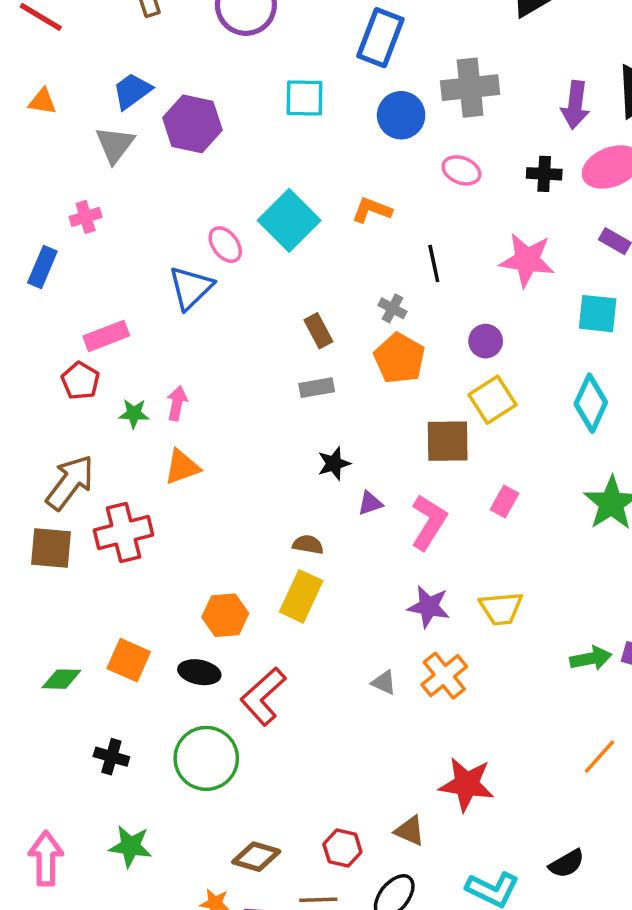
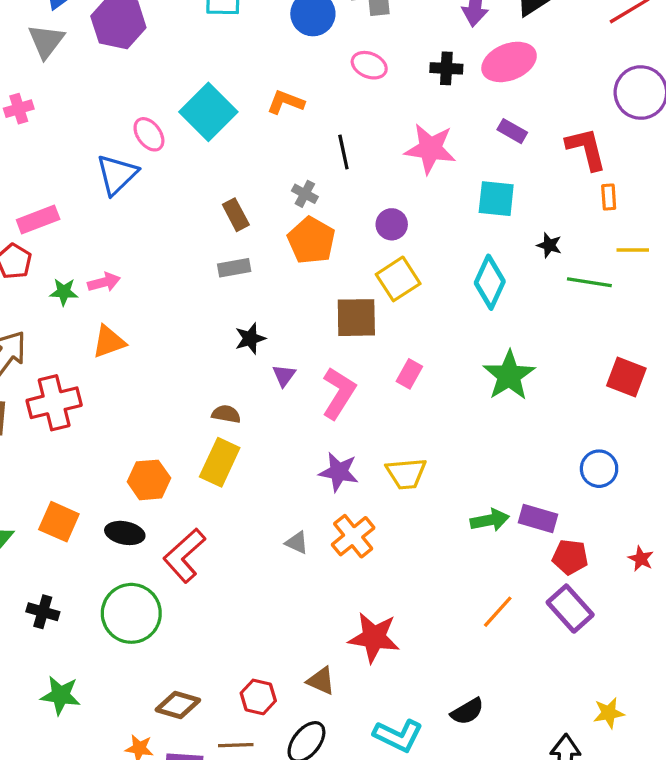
pink arrow: (177, 403) -> (104, 282), turned 64
purple triangle: (370, 503) -> (284, 375), turned -35

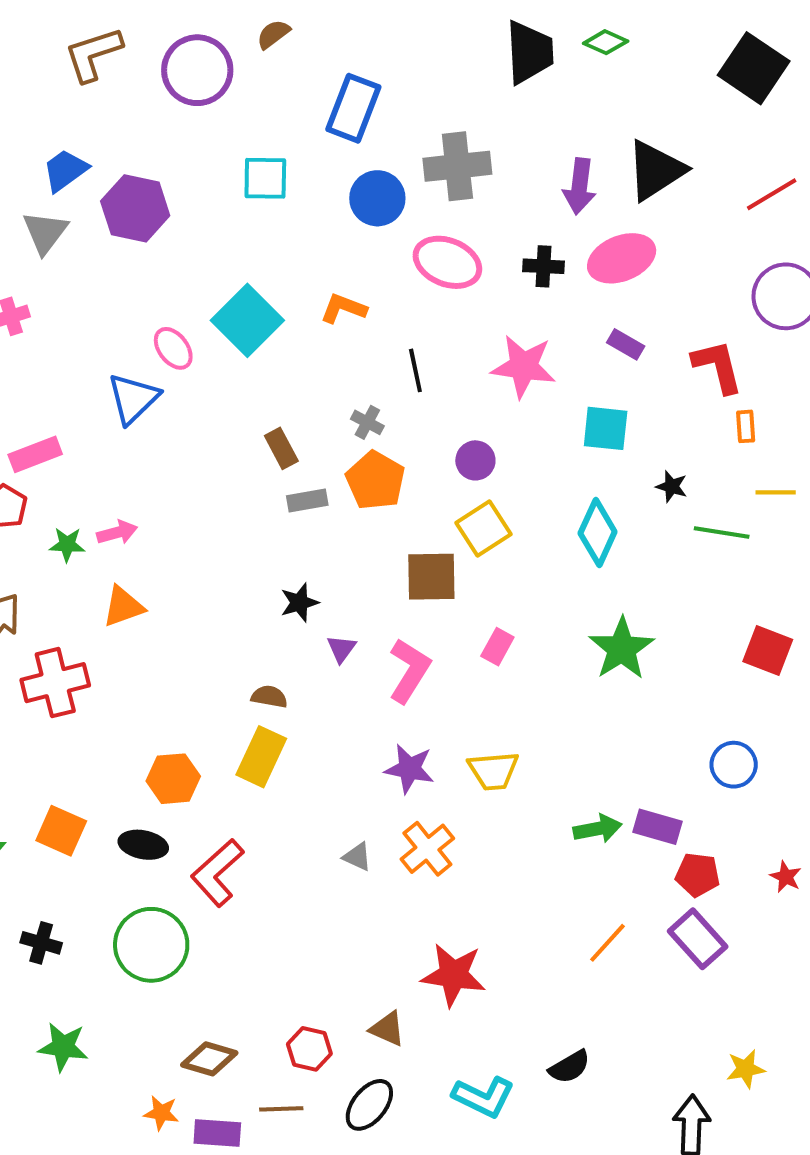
pink ellipse: (369, 65) -> (447, 262), size x1.5
gray rectangle: (234, 268) -> (307, 500), moved

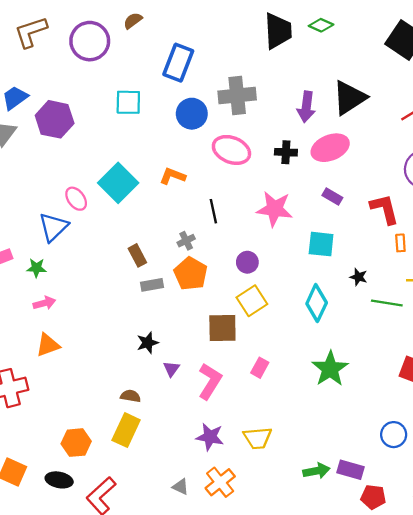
gray cross: (367, 422) -> (186, 241), turned 36
green star: (67, 545) -> (36, 268), moved

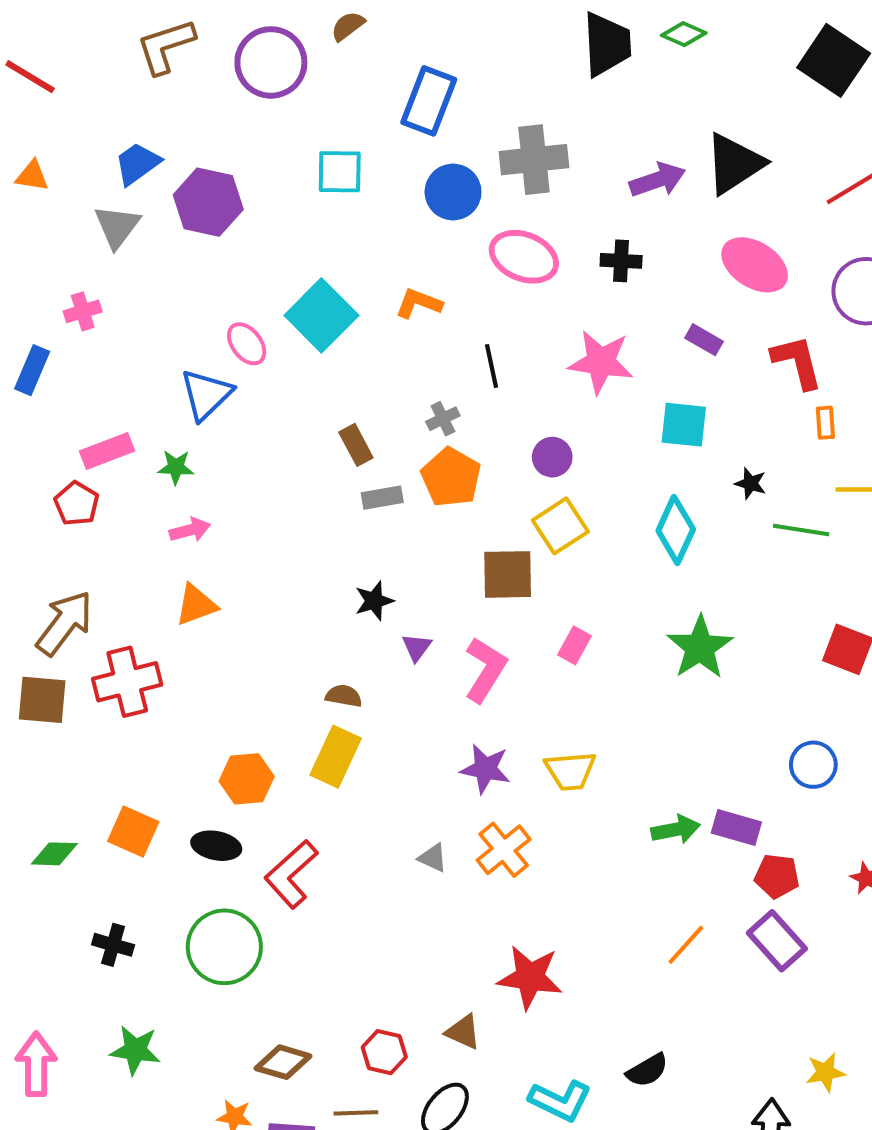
purple arrow: (306, 107) -> (657, 180), turned -116
pink ellipse: (330, 148) -> (755, 265), moved, turned 54

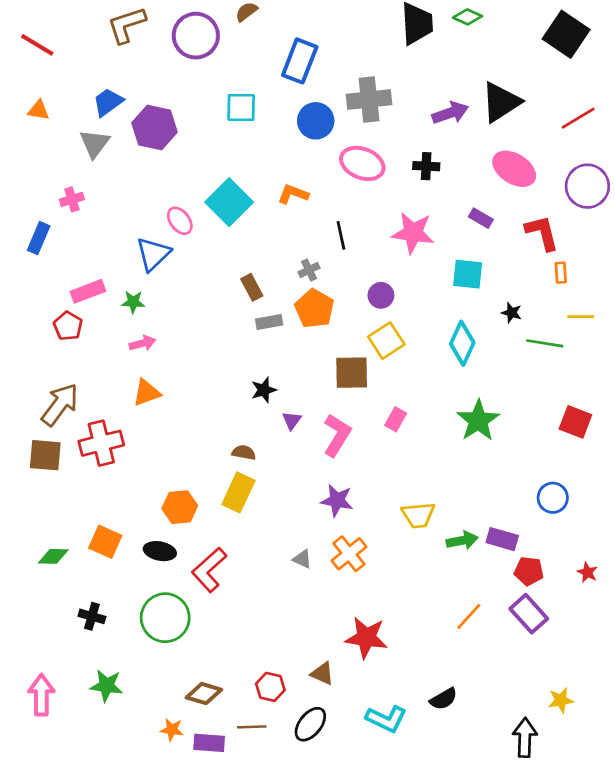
yellow trapezoid: (570, 771) -> (418, 515), moved

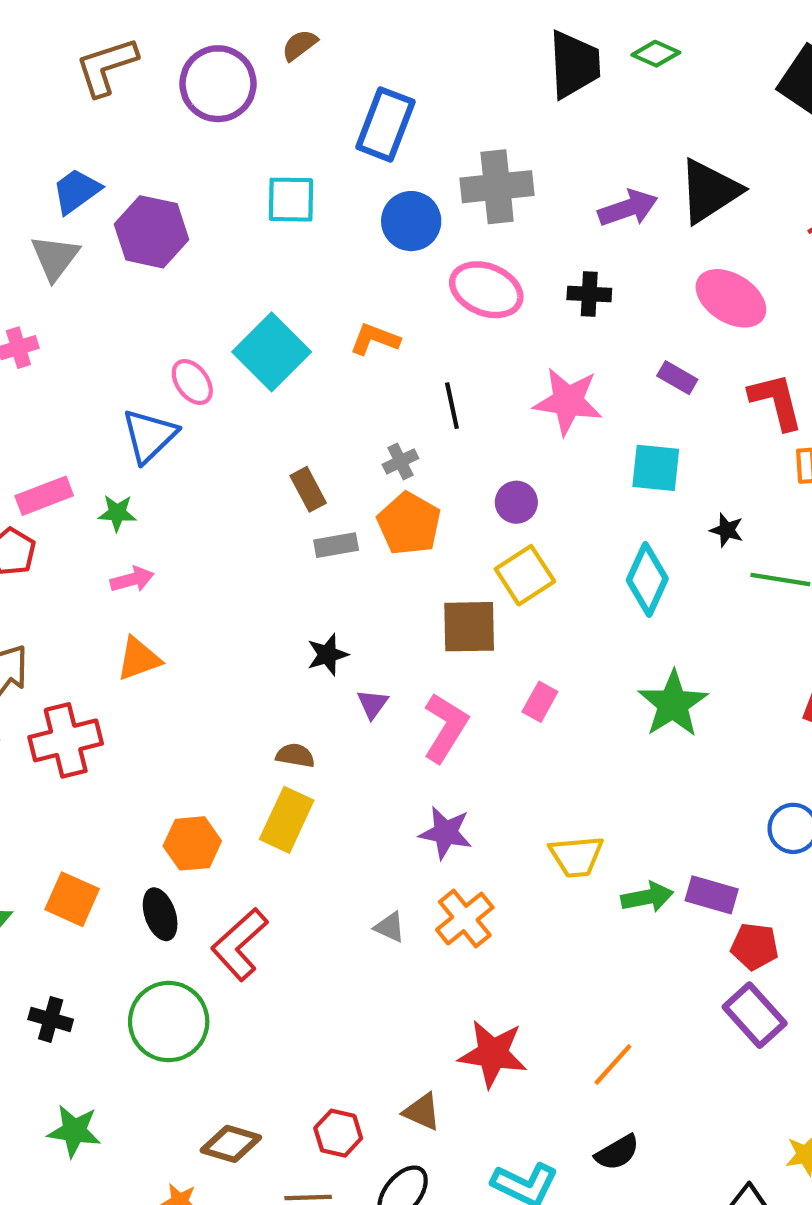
black ellipse: (160, 551) -> (160, 914), turned 60
orange line: (469, 616) -> (613, 1064), moved

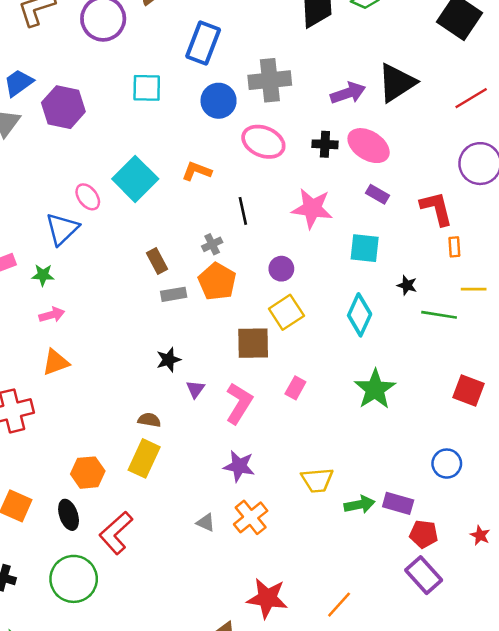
pink ellipse: (731, 298) -> (369, 146), moved

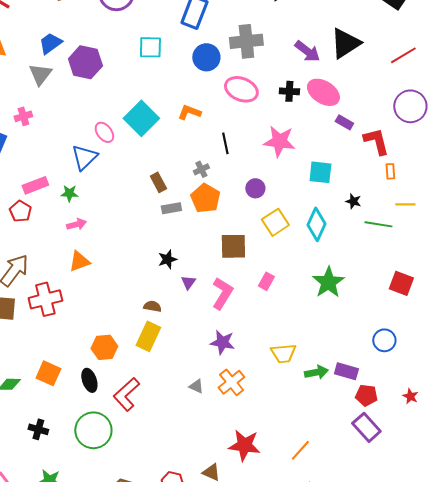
purple arrow: (348, 93) -> (307, 51), turned 56
purple rectangle: (378, 194) -> (344, 122), moved
yellow square: (286, 312) -> (275, 222), moved

